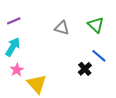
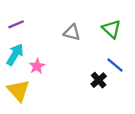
pink star: (17, 70) -> (37, 66), moved
yellow triangle: (37, 84) -> (18, 91), moved

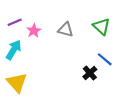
pink star: (37, 66) -> (34, 31), moved

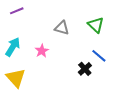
purple line: (15, 22) -> (17, 11), moved
pink star: (34, 31) -> (42, 51), moved

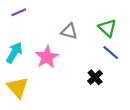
pink star: (42, 51) -> (47, 57), size x1.5
blue line: (99, 56) -> (111, 53), moved

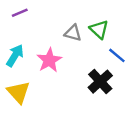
green triangle: (107, 28) -> (99, 29), moved
black cross: (95, 77) -> (100, 82), size x1.5

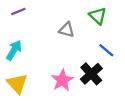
green triangle: (99, 29) -> (98, 16), moved
pink star: (49, 60) -> (62, 80), moved

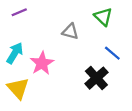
pink star: (62, 80) -> (42, 63), moved

